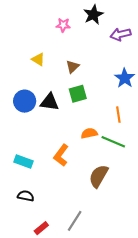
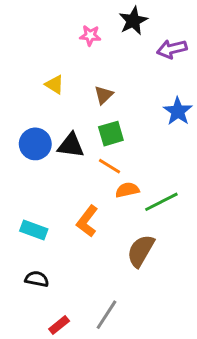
orange line: (118, 115) -> (109, 166), moved, turned -49
green line: (113, 142) -> (161, 202), turned -50

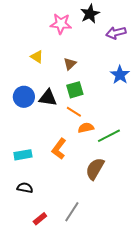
pink star: (90, 36) -> (61, 24), size x1.5
cyan rectangle: (34, 230) -> (23, 155), turned -30

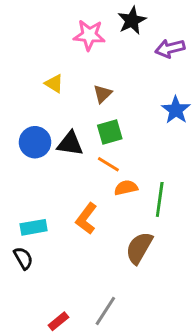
green line: (109, 136) -> (160, 199), turned -55
black semicircle: (25, 188) -> (23, 258), moved, turned 49

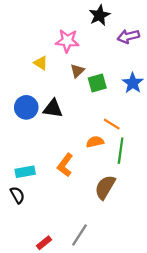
pink star: (89, 35) -> (67, 41), moved
green square: (110, 132) -> (97, 83), moved
orange line: (108, 164) -> (112, 124), moved

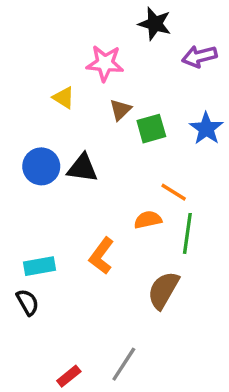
black star: (99, 15) -> (155, 24), turned -30

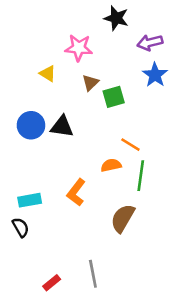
blue star: (206, 129) -> (155, 75), moved
gray line: (124, 364) -> (93, 274), turned -44

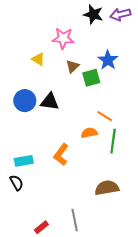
purple arrow: (150, 43) -> (120, 14), moved
blue star: (155, 75) -> (108, 60), moved
brown semicircle: (123, 218) -> (107, 188), moved, turned 50

